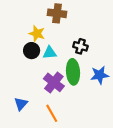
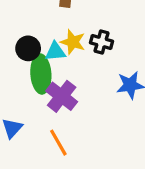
yellow star: (37, 34) -> (73, 42), moved
green ellipse: (73, 72) -> (41, 74), moved

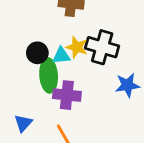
black cross: (102, 42) -> (102, 47), size x1.6
purple cross: (62, 96) -> (67, 95), turned -32

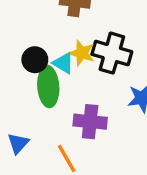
cyan triangle: (61, 56) -> (63, 63), turned 36
purple cross: (67, 95) -> (90, 122), moved

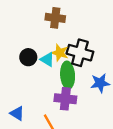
green ellipse: (48, 86) -> (68, 75), moved
blue triangle: (18, 143) -> (17, 113), turned -40

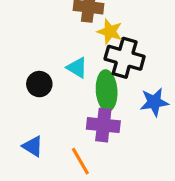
yellow star: (60, 53) -> (110, 32), moved
black circle: (28, 57) -> (39, 84), moved

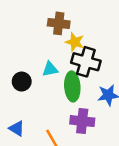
cyan triangle: (77, 68) -> (50, 69), turned -42
purple cross: (103, 125) -> (82, 121), moved

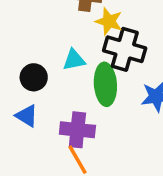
purple cross: (82, 121) -> (77, 130), moved
blue triangle: (17, 128) -> (27, 116), moved

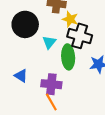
cyan triangle: (74, 60) -> (49, 42), turned -40
black circle: (34, 77) -> (25, 24), moved, size x1.6

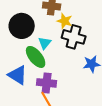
green ellipse: (68, 57) -> (36, 57), moved, turned -35
blue triangle: (21, 76) -> (18, 75), size x1.5

